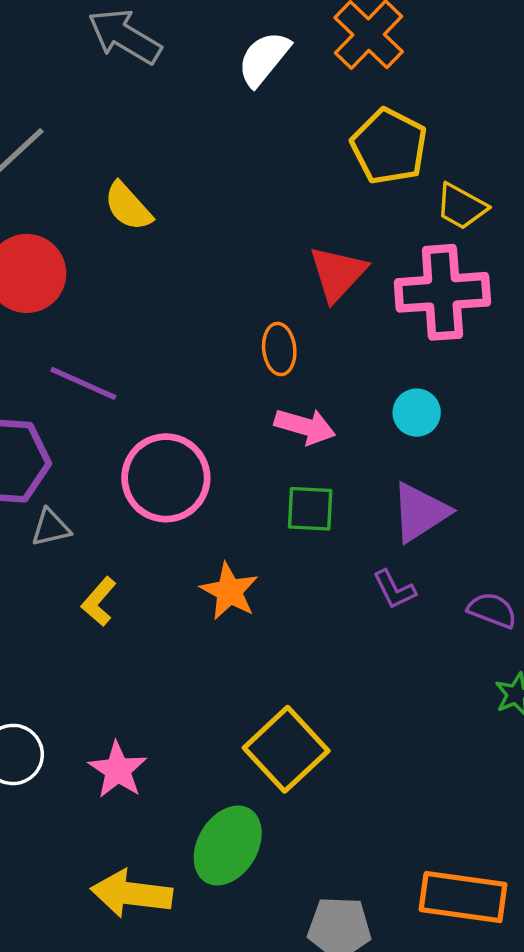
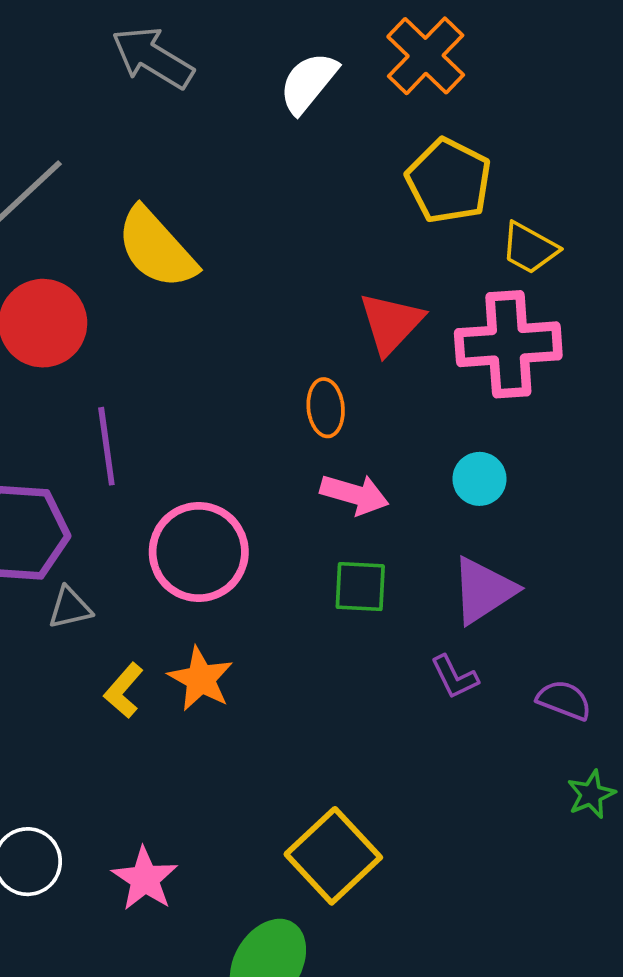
yellow semicircle: (128, 206) -> (156, 248), size x1.5
purple line: (83, 383) -> (106, 446), turned 58
orange star: (229, 591) -> (201, 679), moved

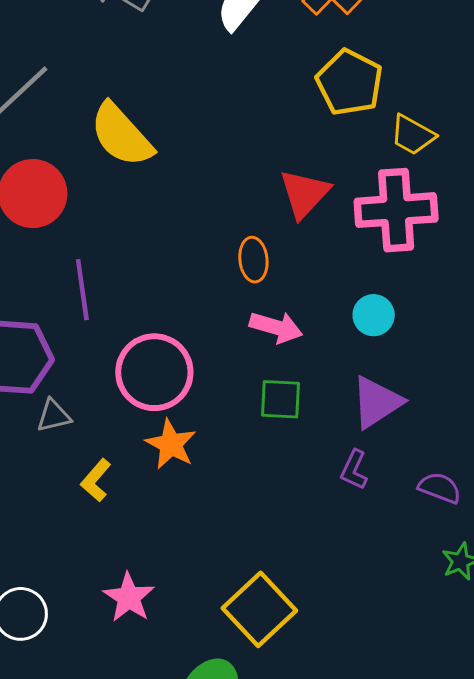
purple L-shape: (454, 677) -> (354, 470), turned 51
orange star: (201, 679) -> (171, 444), moved
pink star: (145, 879) -> (129, 597), moved

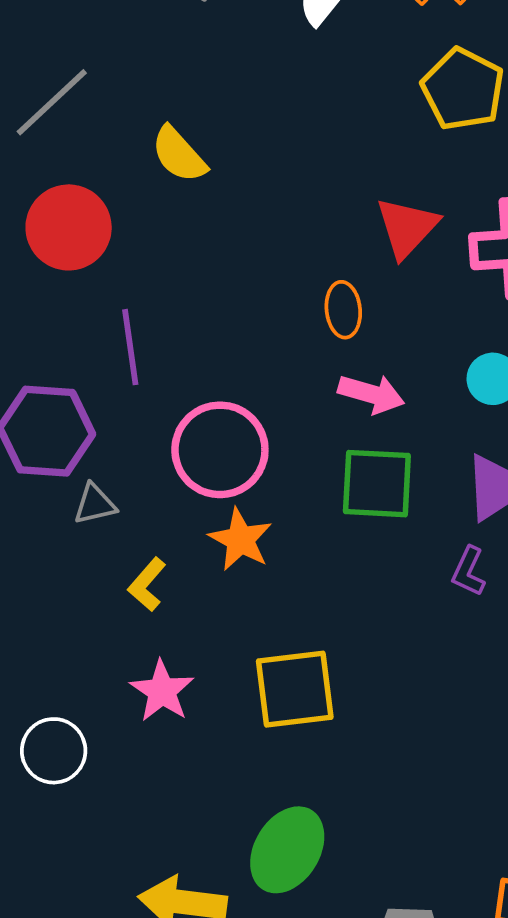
yellow semicircle: (121, 135) -> (179, 155), size x0.7
green square: (280, 399) -> (377, 484), size x1.4
pink star: (129, 597) -> (162, 691), moved
yellow square: (259, 609) -> (295, 689), moved, turned 36

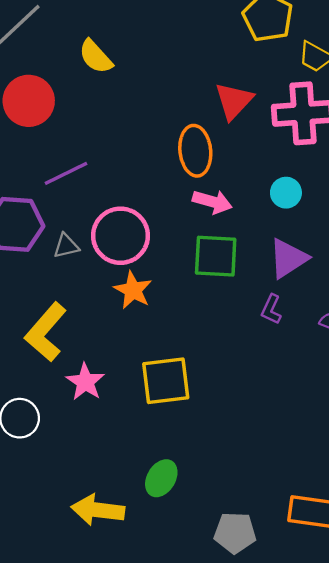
orange ellipse: (343, 310) -> (195, 151), size x1.5
purple line: (130, 347) -> (66, 173), turned 72
gray triangle: (95, 504) -> (66, 246), moved
yellow L-shape: (147, 584) -> (46, 332), moved, size x1.8
green ellipse: (287, 850) -> (161, 478), size x0.7

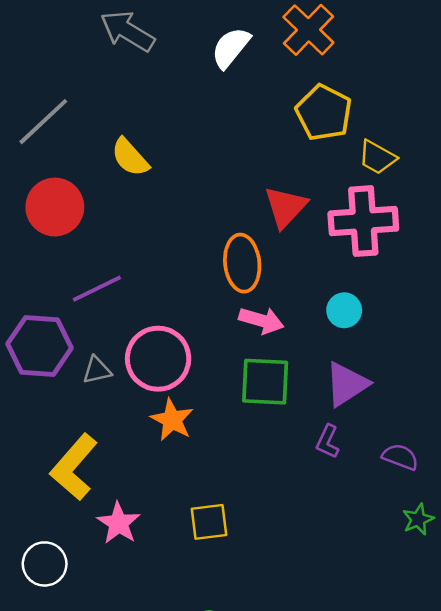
yellow square: (166, 381) -> (209, 522), size x0.7

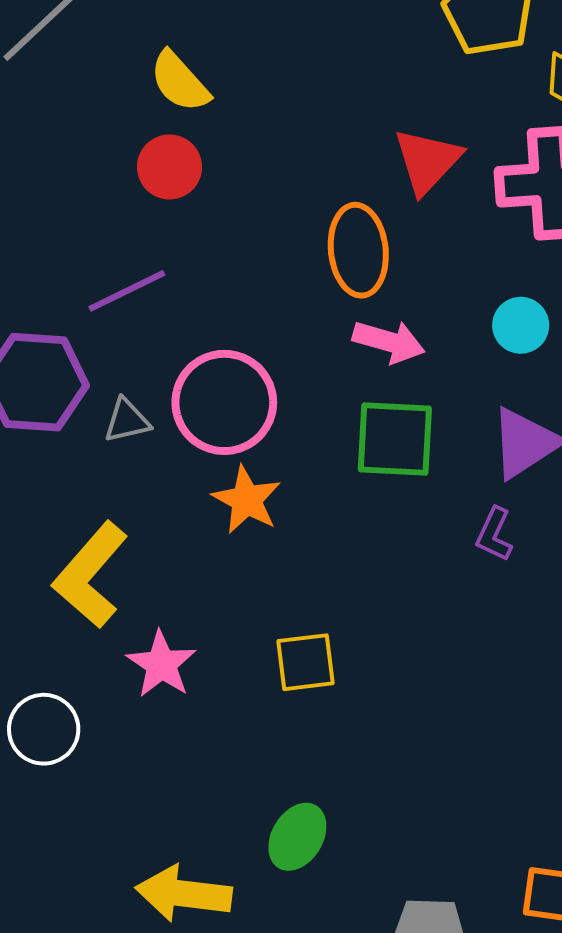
red circle: (55, 207) -> (170, 167), moved, size x0.7

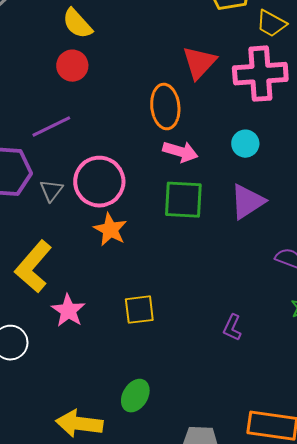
gray triangle: (127, 421) -> (51, 191), turned -40
purple L-shape: (494, 534) -> (232, 328), moved

